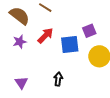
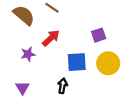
purple star: (20, 42) -> (28, 54), moved
blue square: (70, 45) -> (77, 62), moved

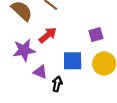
purple star: (28, 54) -> (24, 50), size x1.5
purple triangle: (22, 88) -> (40, 72), moved, turned -40

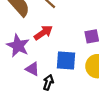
purple star: (24, 50) -> (18, 46), turned 30

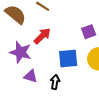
purple triangle: (32, 69) -> (31, 76), moved

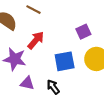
black arrow: (55, 82) -> (53, 87), turned -40

